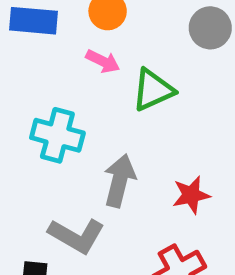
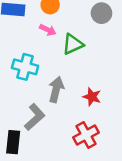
red star: (191, 195) -> (92, 97), turned 30
gray L-shape: (77, 236) -> (35, 117), turned -72

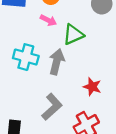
gray arrow: (56, 90) -> (57, 62), moved
gray L-shape: (35, 117) -> (52, 107), moved

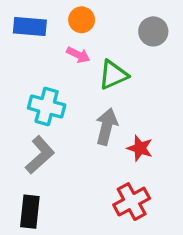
gray arrow: (57, 62) -> (107, 127), moved
gray L-shape: (52, 107) -> (40, 155), moved

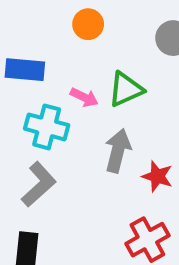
blue rectangle: (30, 26) -> (25, 70), moved
pink arrow: (78, 55) -> (84, 97), moved

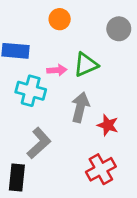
pink arrow: (84, 97) -> (57, 70), turned -30
gray L-shape: (39, 184) -> (39, 143), moved

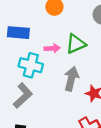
gray L-shape: (39, 143) -> (23, 96), moved

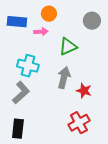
blue rectangle: (18, 33) -> (17, 22), moved
pink arrow: (52, 48) -> (41, 32), moved

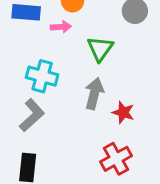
green triangle: (68, 47) -> (100, 49), turned -30

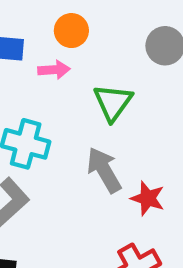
gray arrow: (94, 94) -> (104, 170), turned -44

